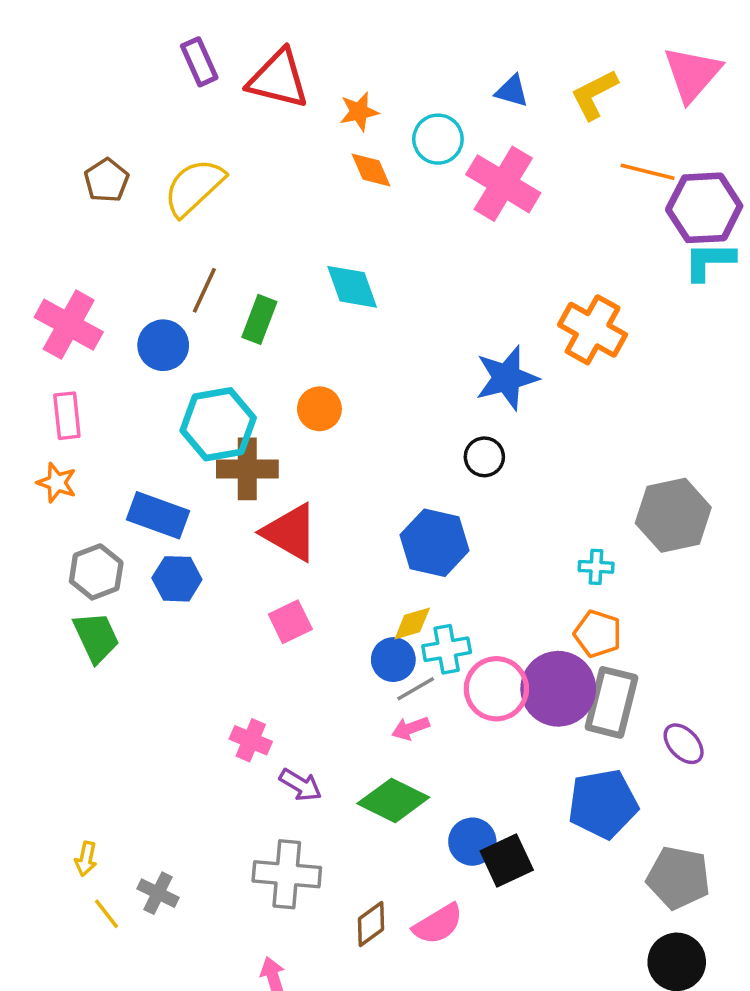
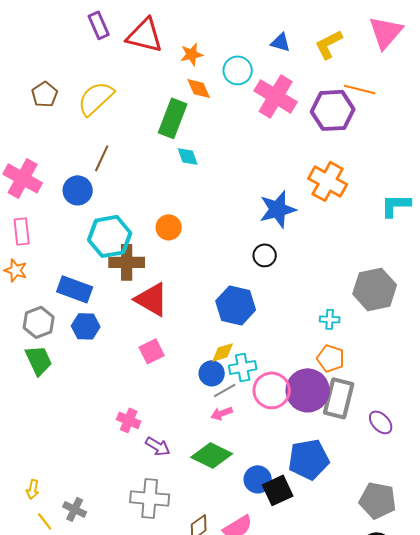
purple hexagon: (704, 208) -> (333, 110), moved
cyan L-shape: (709, 261) -> (396, 205), moved
cyan diamond: (352, 287) -> (188, 156), size x0.7
green rectangle: (259, 319) -> (173, 118), moved, size x1.4
blue pentagon: (603, 804) -> (309, 459), moved

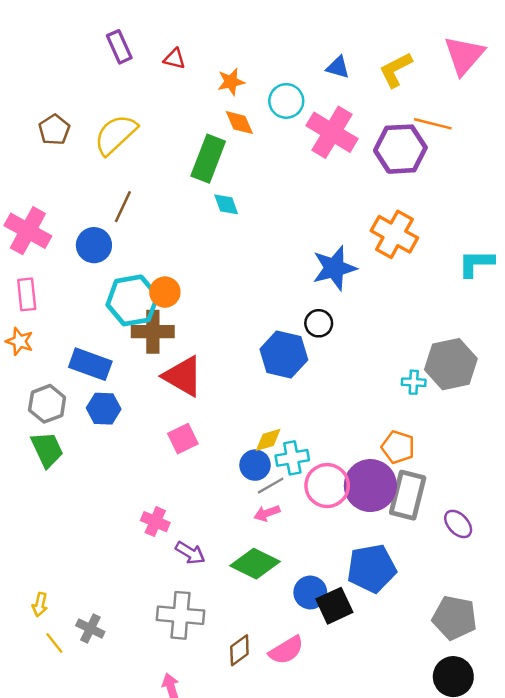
red triangle: (145, 35) -> (174, 59), size x0.5
orange circle: (169, 227) -> (165, 292), moved
blue hexagon: (236, 305) -> (284, 355), moved
cyan cross: (330, 319) -> (414, 382), moved

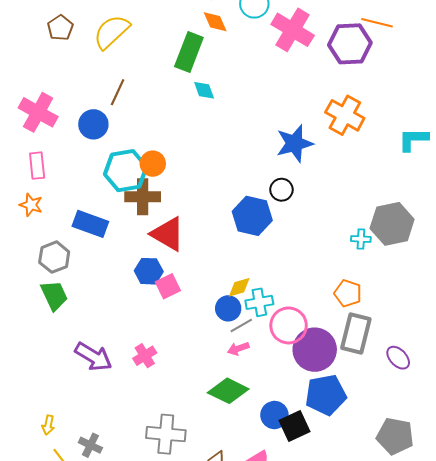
blue hexagon: (104, 409) -> (149, 271), moved
purple circle: (370, 486) -> (315, 350), moved
pink cross: (155, 522) -> (145, 356), turned 35
purple arrow: (190, 553) -> (93, 357), moved, size x1.5

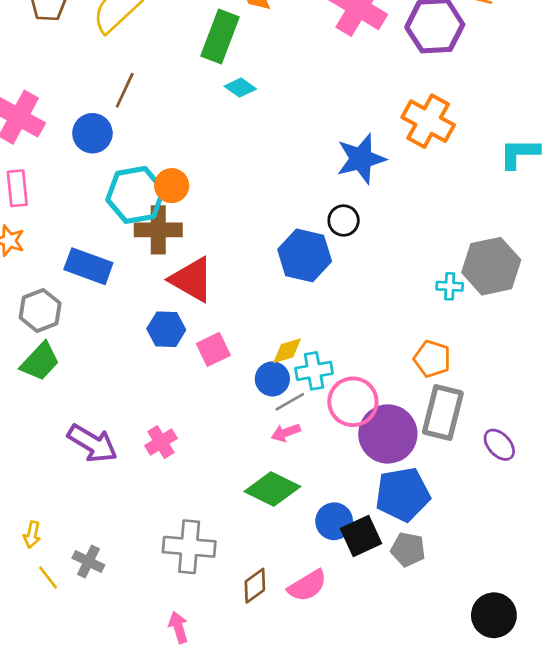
cyan diamond: (204, 90) -> (240, 88), turned -35
pink square: (168, 286) -> (213, 349), moved
green trapezoid: (54, 295) -> (40, 361), turned 68
gray pentagon: (395, 436) -> (408, 549), moved, size x0.7

